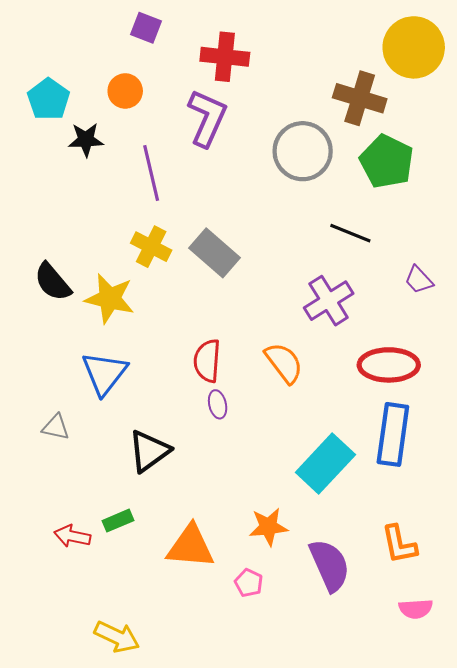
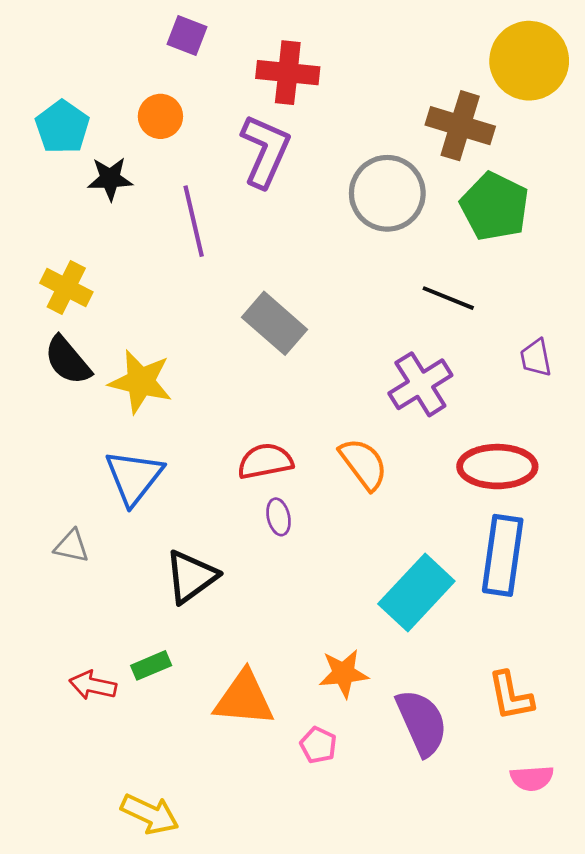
yellow cross: (151, 247) -> (66, 287), moved
purple trapezoid: (419, 280) -> (536, 358), turned 32
red semicircle: (207, 361) -> (265, 461), turned 75

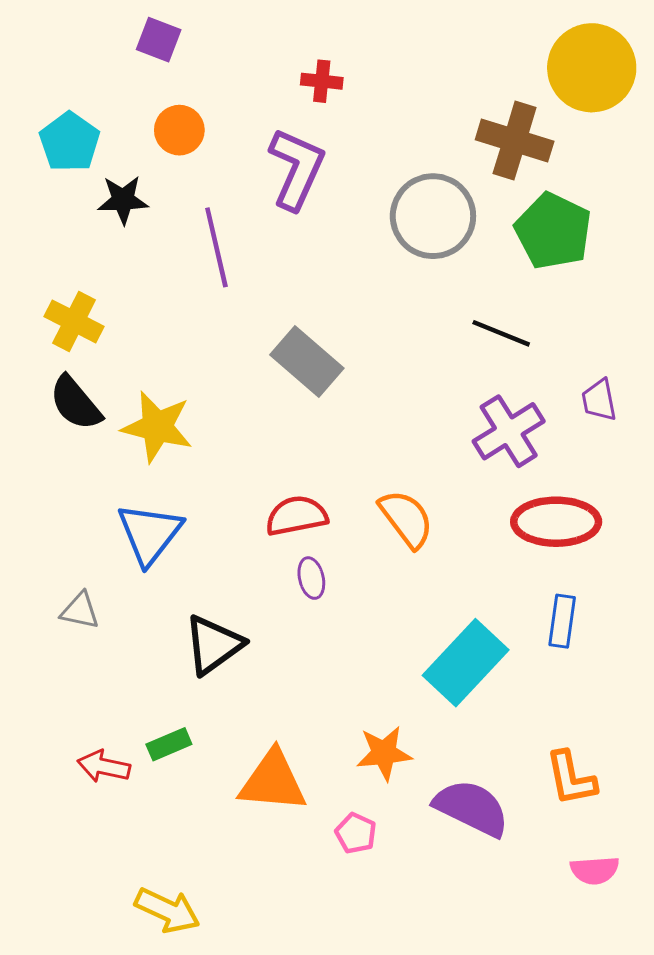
purple square: (187, 35) -> (159, 40), moved
red cross: (288, 73) -> (322, 81), size x0.6
purple cross: (420, 384) -> (509, 431), moved
blue rectangle: (503, 555) -> (562, 621), size x0.6
purple semicircle: (422, 722) -> (472, 808), turned -40

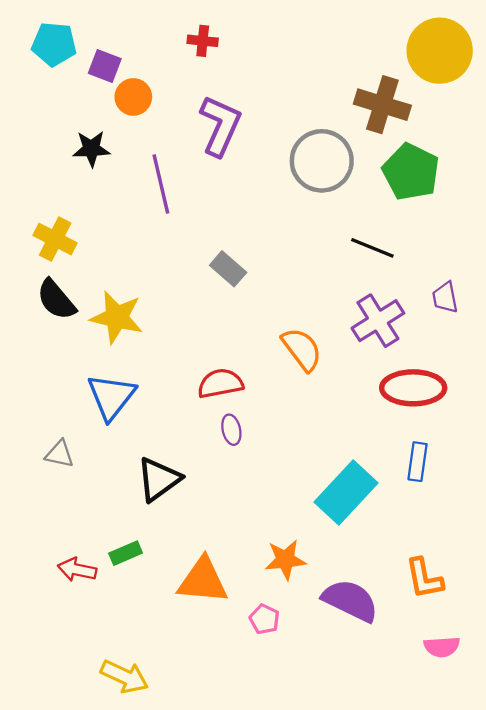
purple square: (159, 40) -> (105, 66), moved
red cross: (322, 81) -> (203, 41), moved
cyan pentagon: (70, 142) -> (54, 44), moved, turned -30
gray rectangle: (307, 362) -> (228, 269), size x0.7
orange semicircle: (406, 519) -> (302, 349), moved

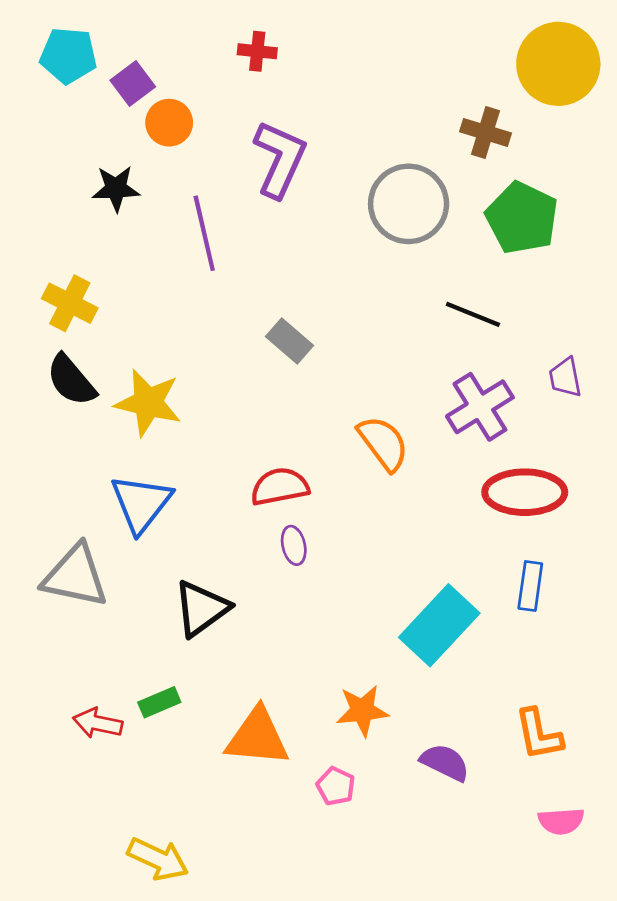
purple square: (105, 66) -> (133, 83), turned 32
brown cross: (382, 105) -> (486, 132), size x0.7
gray triangle: (59, 454) -> (75, 576), size x1.8
purple semicircle: (350, 600) -> (445, 762), size x0.7

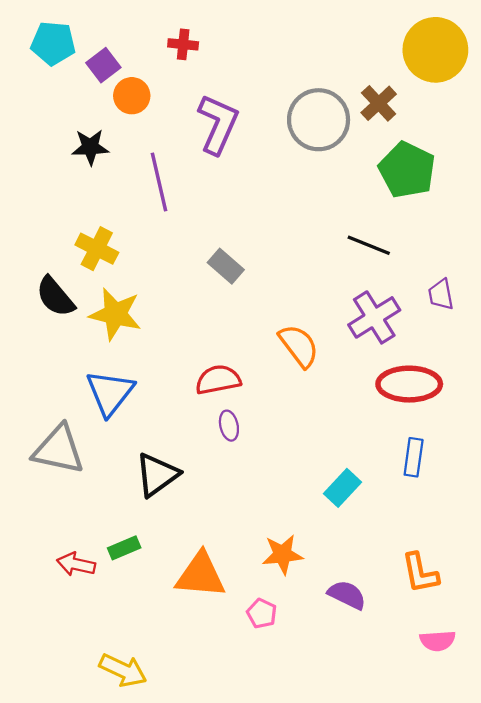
red cross: (257, 51) -> (183, 44), moved
brown cross: (486, 132) -> (379, 103), turned 30
gray circle: (409, 204) -> (319, 120), moved
yellow cross: (70, 303) -> (97, 249), moved
cyan rectangle: (439, 625) -> (343, 488), size x0.6

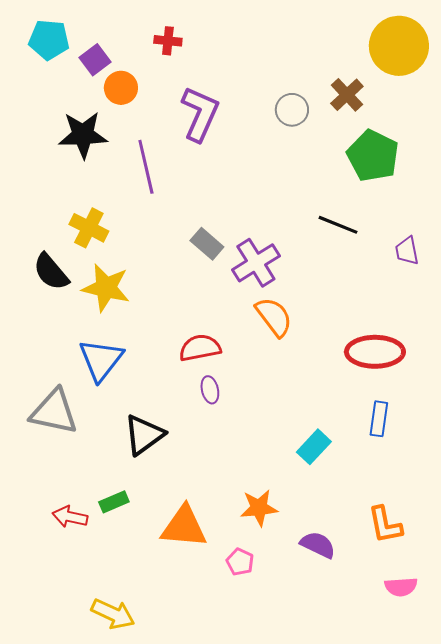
gray circle: (319, 120) -> (292, 110), size x0.6
black star: (90, 147) -> (83, 135), size x1.4
purple trapezoid: (441, 294) -> (407, 251), moved
purple cross: (374, 317) -> (256, 263), moved

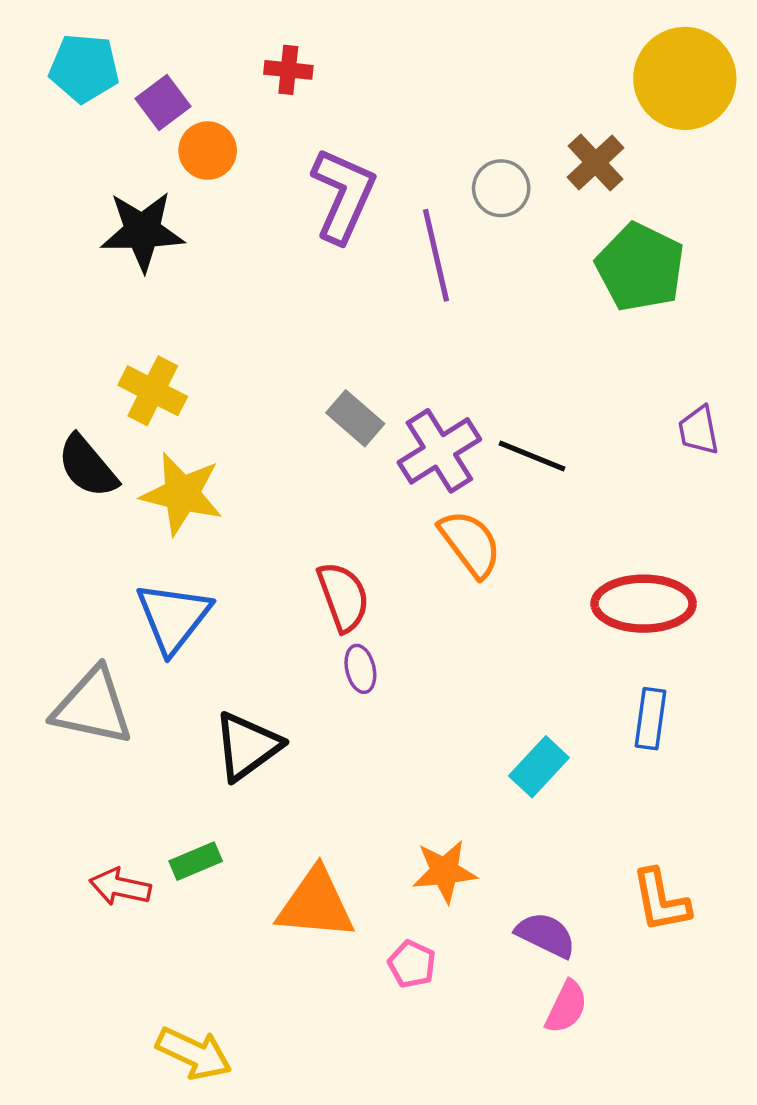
purple line: (146, 167) -> (436, 255), moved
black line: (338, 225) -> (532, 456), moved
red semicircle: (200, 348) -> (343, 597), turned 81
pink semicircle: (401, 587) -> (566, 1007), moved, turned -60

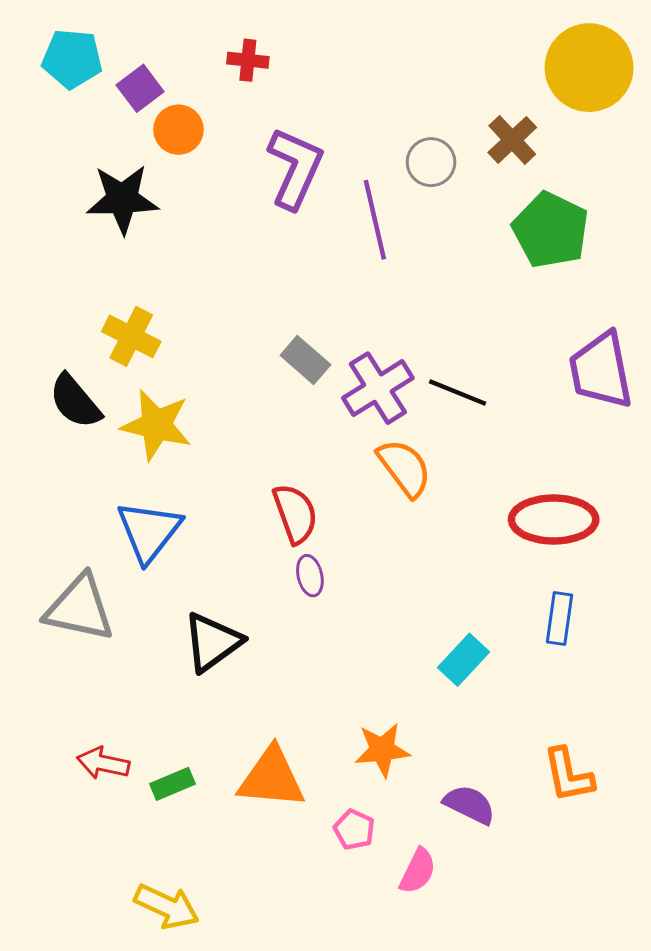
purple trapezoid: (699, 430) -> (601, 370), size x1.8
green rectangle: (196, 861) -> (173, 784), moved
pink semicircle: (566, 1007) -> (418, 871), moved

